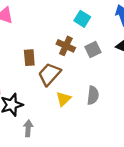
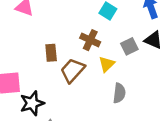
gray square: (93, 49) -> (129, 46), moved
yellow triangle: (63, 99) -> (107, 64), moved

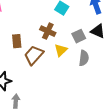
gray semicircle: (119, 93) -> (84, 58), moved

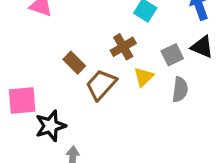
brown cross: (48, 31) -> (123, 47), turned 35
brown rectangle: (17, 41) -> (74, 63), turned -40

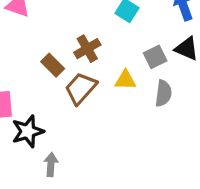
brown cross: (123, 47) -> (87, 49), moved
yellow triangle: (144, 77) -> (125, 80), turned 45

